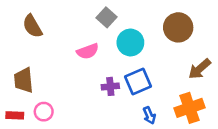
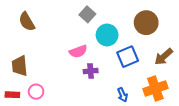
pink semicircle: (88, 51) -> (78, 51), moved
blue square: (138, 81) -> (128, 57), moved

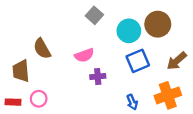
brown semicircle: (27, 22) -> (42, 49), moved
cyan circle: (107, 35) -> (129, 31), moved

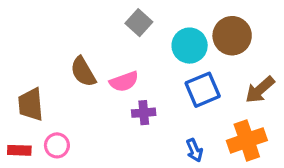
brown semicircle: (42, 49) -> (83, 72), moved

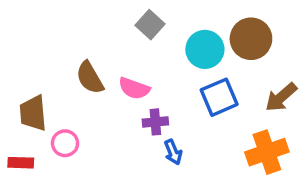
pink semicircle: (124, 82) -> (134, 88), turned 40
pink circle: (57, 145) -> (65, 143), moved
blue arrow: (194, 150) -> (173, 152), moved

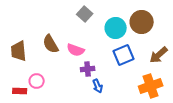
brown trapezoid: (33, 113) -> (19, 51), moved
red rectangle: (21, 163) -> (20, 91), moved

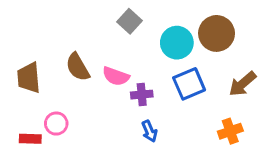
purple cross: (88, 69) -> (142, 95), moved
orange cross: (151, 86) -> (230, 131), size x0.7

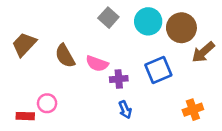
cyan circle: (177, 43) -> (148, 21), moved
brown trapezoid: (29, 78) -> (24, 44), moved, turned 48
brown arrow: (242, 84) -> (203, 52), moved

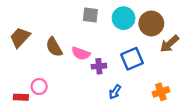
gray square: (108, 18) -> (90, 15), turned -35
blue arrow: (125, 110) -> (115, 92), moved, turned 56

